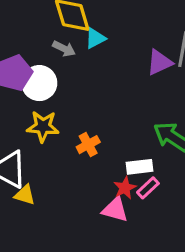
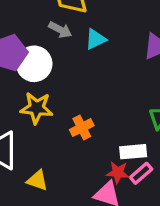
cyan triangle: (95, 38) -> (96, 39), moved
red star: (125, 188) -> (118, 173), turned 30
yellow triangle: (25, 195) -> (37, 180), moved

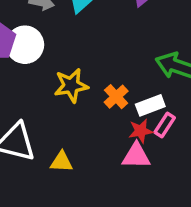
yellow star: (37, 108) -> (71, 86), moved
orange cross: (82, 128) -> (116, 97), moved

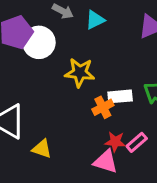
yellow star: (71, 86) -> (80, 73), moved
white rectangle: (150, 105) -> (120, 96), moved

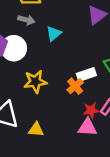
cyan triangle: (95, 20) -> (54, 34), moved
yellow star: (80, 73) -> (35, 82), moved

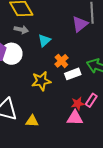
yellow star: (35, 82) -> (41, 81), moved
orange cross: (75, 86) -> (61, 61), moved

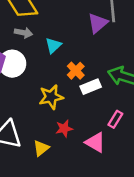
red star: (78, 104) -> (64, 128), moved
pink triangle: (75, 118) -> (95, 142), turned 30
yellow triangle: (32, 121) -> (41, 148), turned -40

